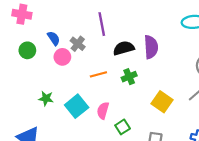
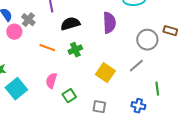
purple semicircle: (151, 47) -> (109, 23), moved
orange line: (98, 74) -> (47, 48), turned 35
cyan square: (77, 106) -> (16, 89), moved

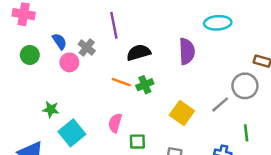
gray circle: (147, 40) -> (245, 86), moved
orange line: (47, 48) -> (121, 82), moved
green square: (69, 96) -> (137, 142), turned 32

